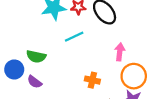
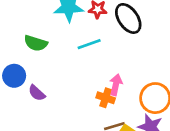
pink arrow: (120, 52) -> (116, 85), moved
green semicircle: (36, 56) -> (36, 43), moved

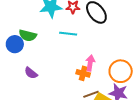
cyan line: (89, 44) -> (68, 34), turned 30
blue circle: (14, 76) -> (15, 44), moved

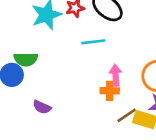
cyan line: (68, 34) -> (93, 42), moved

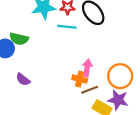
cyan line: (93, 42) -> (67, 27), moved
brown line: (127, 115) -> (90, 90), moved

